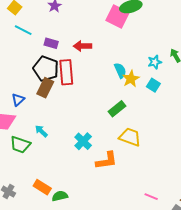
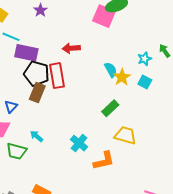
purple rectangle: (51, 43) -> (26, 53), moved, size x1.6

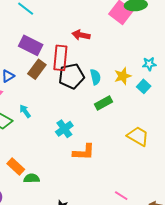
purple rectangle: (26, 53) -> (31, 45), moved
cyan semicircle: (111, 70) -> (95, 77), moved
black pentagon: (37, 73) -> (71, 76), moved, turned 30
yellow trapezoid: (125, 135) -> (138, 136), moved

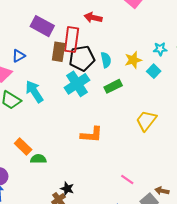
brown rectangle: (37, 69) -> (59, 52), moved, turned -30
cyan arrow: (25, 111) -> (34, 92), size x1.6
cyan cross: (64, 129) -> (77, 84), moved, size x1.4
yellow trapezoid: (138, 136) -> (146, 121), turned -85

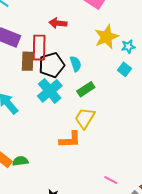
yellow star: (133, 60) -> (107, 37), moved, size x1.4
yellow trapezoid: (146, 121) -> (85, 118), moved
green semicircle: (38, 159) -> (20, 161), moved

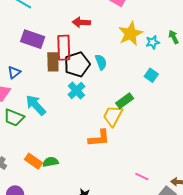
cyan square: (124, 69) -> (151, 75), moved
green rectangle: (86, 89) -> (125, 101), moved
cyan cross: (50, 91) -> (76, 90), size x0.7

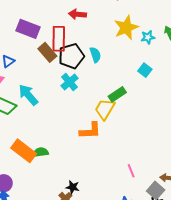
brown rectangle: (53, 62) -> (47, 52), turned -42
orange rectangle: (34, 161) -> (24, 151), size x1.4
pink line: (142, 176) -> (131, 171), turned 40

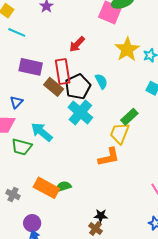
red arrow: (77, 14) -> (77, 44), turned -42
cyan cross: (70, 82) -> (80, 112), size x1.4

